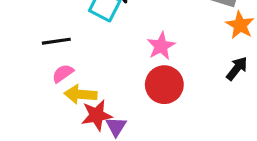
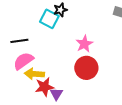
pink semicircle: (63, 73) -> (23, 61), size x1.5

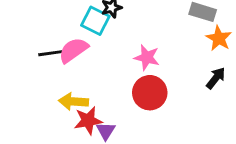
pink star: (84, 44) -> (147, 57), turned -30
pink semicircle: (23, 61) -> (73, 50), moved

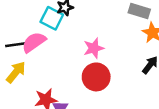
pink star: (147, 57) -> (94, 48), turned -30
yellow arrow: (73, 101) -> (16, 72), moved, turned 125

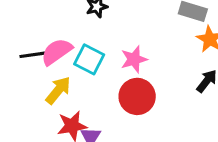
cyan square: (52, 18) -> (89, 59), moved
yellow arrow: (16, 72) -> (58, 90), moved

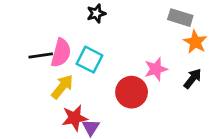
pink semicircle: (57, 52) -> (61, 53), turned 140
pink star: (134, 59) -> (156, 69), moved

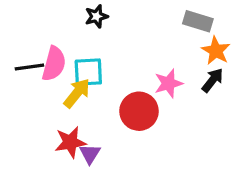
cyan square: (89, 60) -> (88, 72), turned -30
black arrow: (193, 79) -> (213, 80), moved
yellow arrow: (62, 87) -> (77, 93), moved

